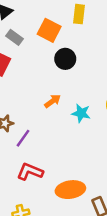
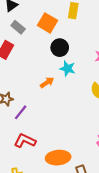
cyan star: (81, 113) -> (67, 69), moved

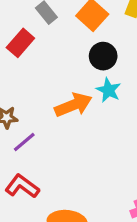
orange arrow: (47, 82) -> (73, 105), size x1.6

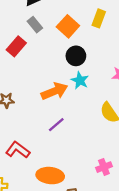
purple line: (24, 142) -> (56, 125), moved

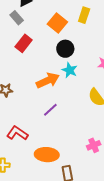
gray rectangle: (35, 25) -> (17, 18), moved
red rectangle: (16, 46) -> (24, 43), moved

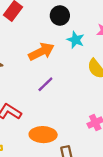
cyan star: (70, 70) -> (76, 40), moved

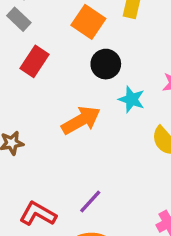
purple line: (45, 84) -> (90, 201), moved

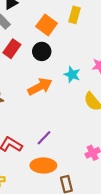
black circle: (106, 64) -> (42, 51), moved

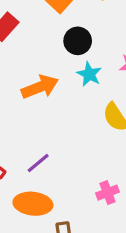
black circle: (42, 51) -> (78, 41), moved

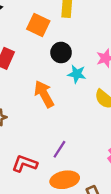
orange arrow: (40, 87) -> (44, 94), turned -80

